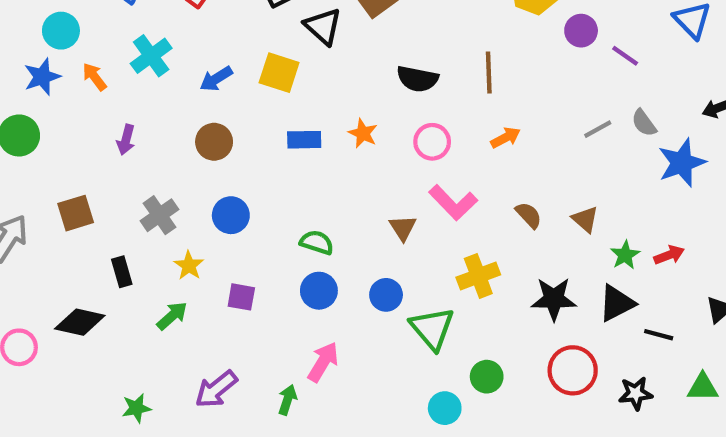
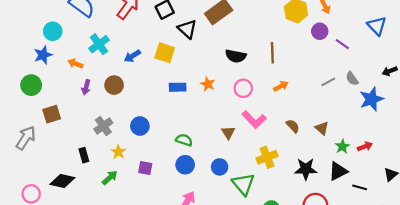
orange arrow: (95, 77) -> (75, 64), moved, turned -32
brown circle: (214, 142) -> (114, 85), moved
brown square: (76, 213) -> (52, 114), moved

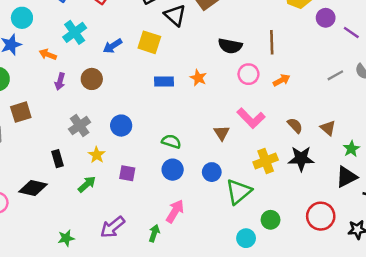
pink circle: (243, 88) -> (248, 74), moved
black star: (306, 169) -> (301, 159), moved
green triangle: (243, 184) -> (239, 192), turned 30

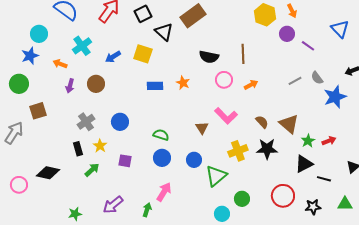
brown triangle: (328, 128) -> (289, 124), size x1.5
black rectangle: (57, 159) -> (78, 149), moved

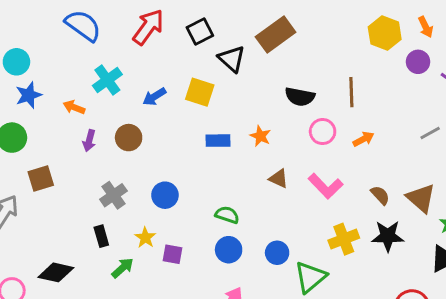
cyan circle: (39, 34) -> (16, 62), moved
brown triangle: (202, 128) -> (279, 178), moved, turned -32
yellow star: (100, 146) -> (145, 238), moved

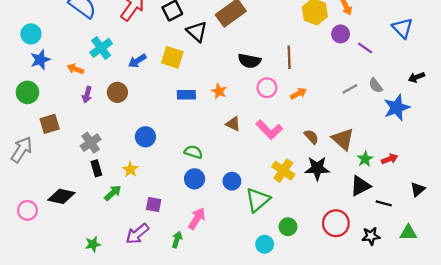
gray cross: (113, 195) -> (91, 143), moved
yellow cross: (344, 239) -> (283, 171), turned -35
purple square: (173, 254) -> (154, 205), moved

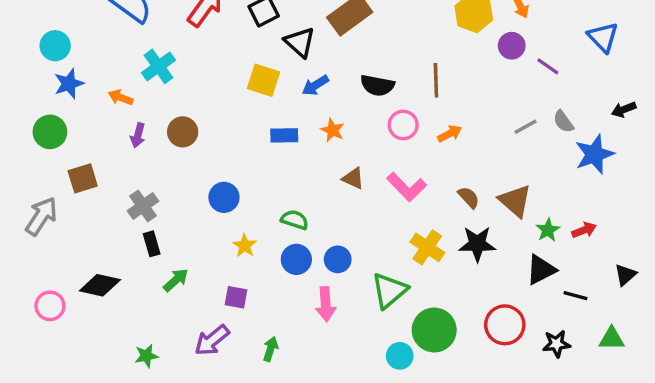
blue arrow: (137, 61) -> (315, 85), moved
yellow star: (130, 169) -> (245, 246), moved
blue circle: (232, 181) -> (338, 259), moved
pink arrow: (197, 219) -> (326, 304), moved, turned 145
green circle: (288, 227) -> (434, 330), size x1.6

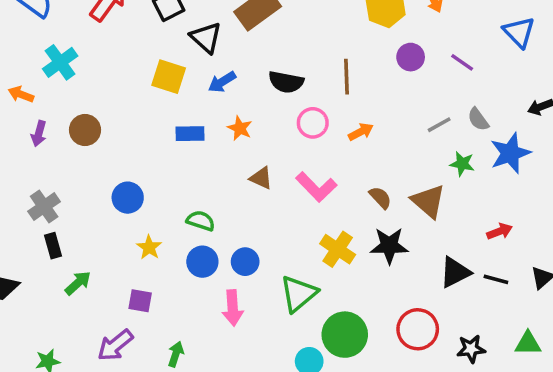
purple circle: (512, 46) -> (411, 57), moved
green star: (548, 230) -> (462, 164), moved, turned -30
black line: (575, 296) -> (496, 279), moved

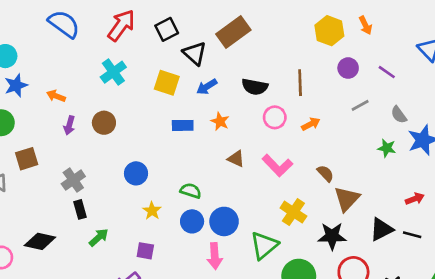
cyan cross: (60, 62) -> (113, 72), moved
gray line: (439, 125) -> (360, 105), moved
brown triangle: (428, 201) -> (347, 199), moved, turned 32
black star: (389, 246) -> (332, 236), moved
blue circle: (245, 262) -> (224, 221), size x1.4

